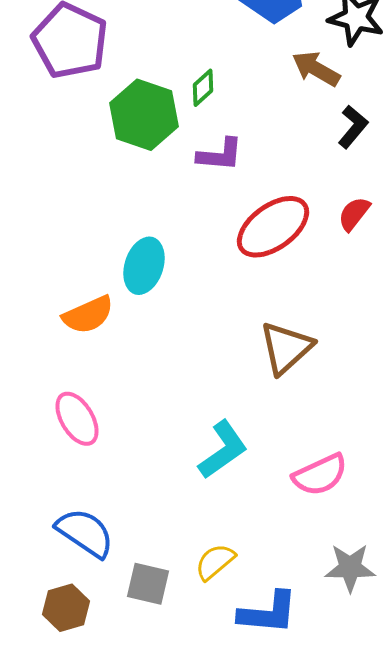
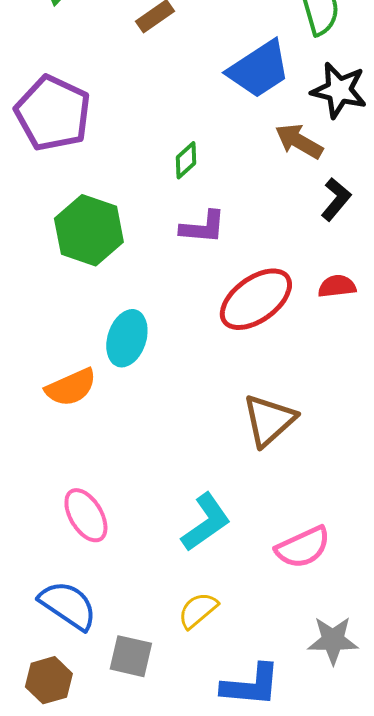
green hexagon: (144, 115) -> (89, 230), moved
red semicircle: (354, 214) -> (337, 286), turned 45
pink ellipse: (77, 419) -> (86, 515), moved
yellow semicircle: (215, 562) -> (198, 610), moved

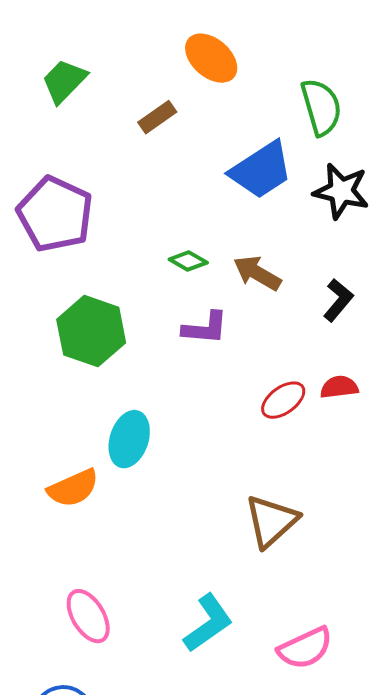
brown arrow: (299, 141) -> (257, 273), moved
green diamond: (186, 160) -> (188, 261), turned 72
red ellipse: (256, 299) -> (283, 400), moved, size x0.6

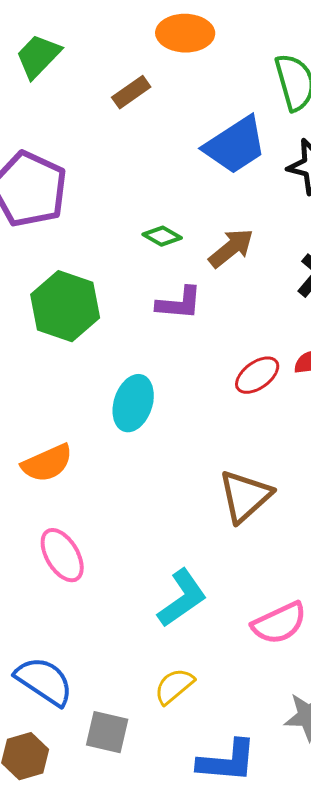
orange ellipse: (211, 58) -> (185, 33), turned -40
brown arrow: (257, 273) -> (231, 248), turned 111
cyan ellipse: (129, 439) -> (133, 403), moved
pink ellipse: (88, 616) -> (62, 555), moved

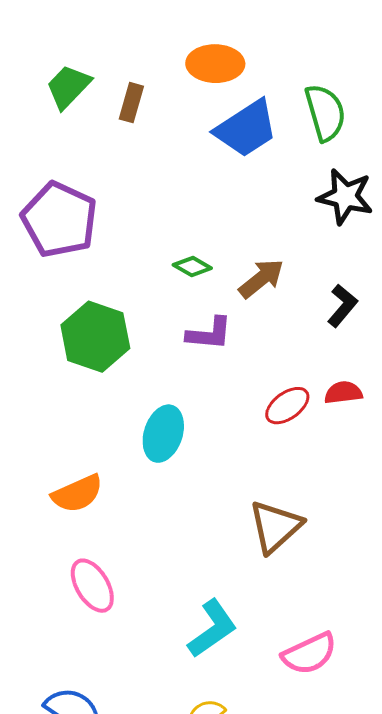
brown rectangle: (131, 92) -> (131, 103), moved, turned -39
blue trapezoid: (235, 145) -> (246, 129), moved

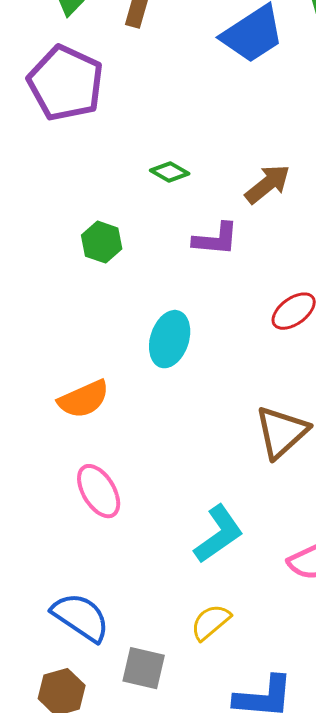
purple pentagon: (59, 220) -> (66, 83), moved
green diamond: (192, 267) -> (170, 172), moved
green hexagon: (95, 337) -> (102, 242), size x0.6

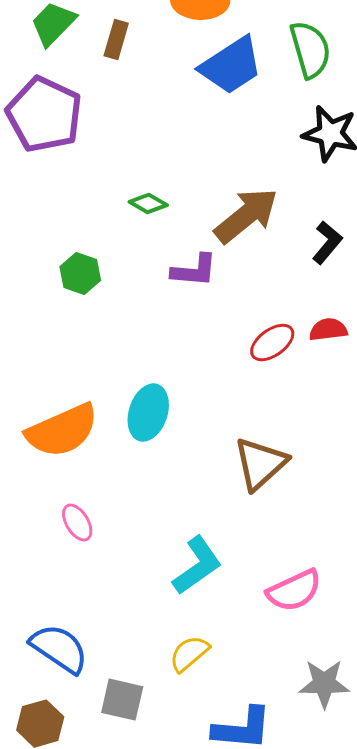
brown arrow: (268, 184) -> (246, 216), size x1.4
cyan ellipse: (170, 339) -> (148, 413), moved
orange semicircle: (84, 399) -> (62, 431), size x1.4
pink ellipse: (99, 491) -> (77, 523), size x0.7

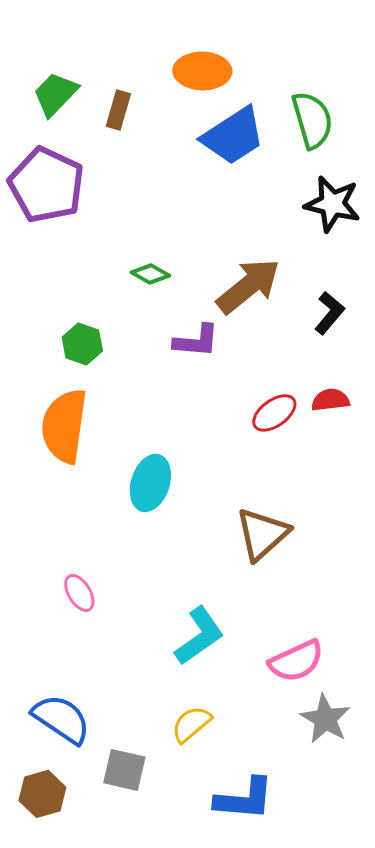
orange semicircle: (62, 431) -> (64, 426), moved, turned 122
gray star: (324, 684) -> (325, 719), moved, turned 30

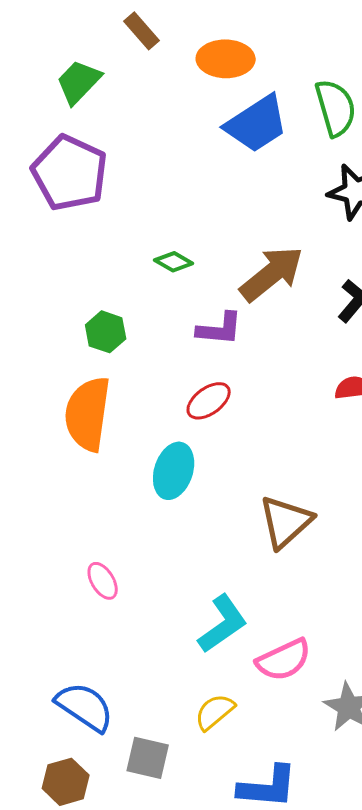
brown rectangle: (118, 110) -> (142, 31), moved, turned -57
red ellipse: (274, 413) -> (209, 401), moved
pink semicircle: (296, 661) -> (284, 660), moved

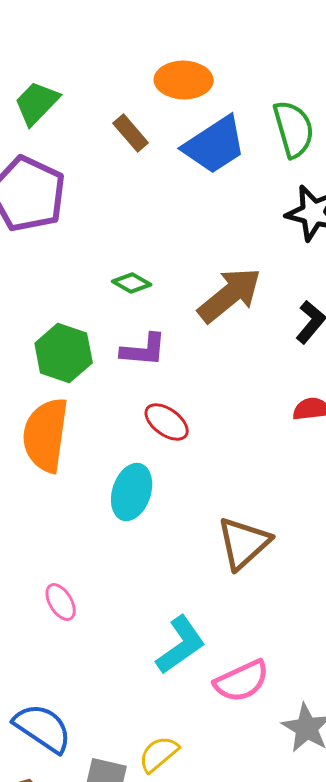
brown rectangle: (142, 31) -> (131, 133), moved
purple L-shape: (220, 329) -> (144, 350), moved
green hexagon: (106, 332) -> (64, 353), size x1.4
red ellipse: (209, 401) -> (167, 422), turned 72
yellow semicircle: (215, 712) -> (159, 754), moved

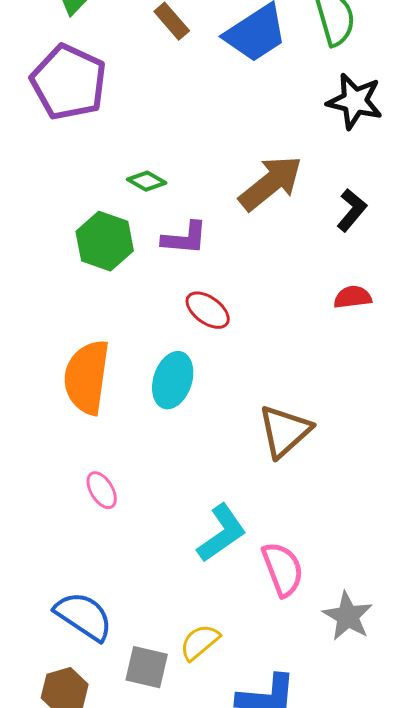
green diamond: (132, 283) -> (147, 181), moved
orange semicircle: (46, 435) -> (87, 377), moved
pink semicircle: (242, 681) -> (283, 569), turned -86

